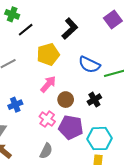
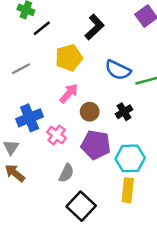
blue cross: (15, 105) -> (30, 118), size x1.5
pink cross: (47, 119) -> (57, 135), moved

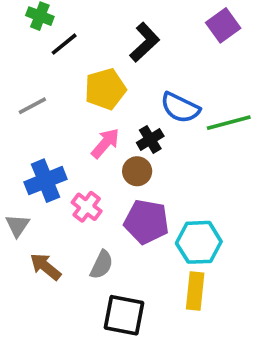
black cross: (124, 112) -> (150, 139), moved
brown arrow: (15, 173) -> (45, 267), moved
black square: (81, 206) -> (124, 315), turned -32

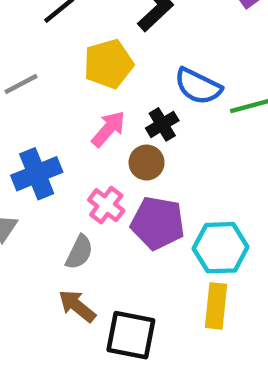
pink cross: (87, 207) -> (106, 205), moved
gray semicircle: (102, 265) -> (79, 252), moved
brown arrow: (45, 267) -> (77, 306), moved

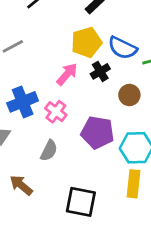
yellow pentagon: (108, 64) -> (86, 42), moved
brown circle: (147, 163) -> (129, 95), moved
pink cross: (106, 205) -> (56, 112), moved
brown arrow: (77, 306) -> (21, 185), moved

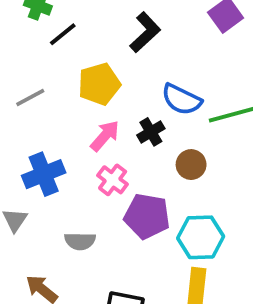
yellow pentagon: (86, 42) -> (99, 84), moved
pink cross: (56, 112) -> (113, 180), moved
gray semicircle: (49, 151) -> (80, 241), turned 65

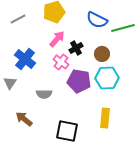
black cross: (151, 132) -> (76, 48), moved
blue cross: (44, 174) -> (25, 59), turned -30
cyan hexagon: (201, 237) -> (107, 78), moved

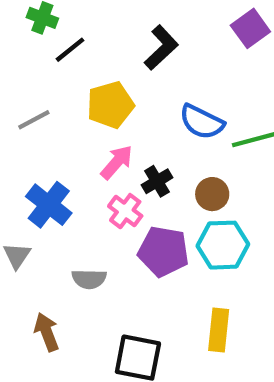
brown arrow: (24, 119) -> (47, 332), turned 30

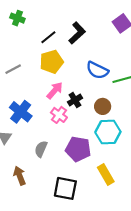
black line: (70, 50) -> (48, 37), moved
purple pentagon: (163, 251) -> (78, 149), moved
gray semicircle: (89, 279) -> (41, 149), turned 112
yellow rectangle: (219, 330) -> (106, 175), turned -36

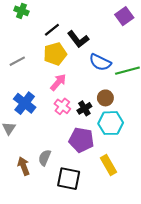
black L-shape: (77, 33) -> (78, 39), moved, turned 95
black cross: (75, 100) -> (84, 108), moved
gray semicircle: (41, 149) -> (45, 158), moved

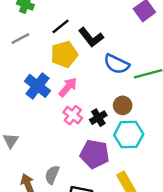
gray line: (17, 61) -> (20, 38), moved
blue cross: (25, 103) -> (37, 86), moved

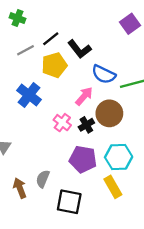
gray line: (20, 38) -> (26, 50), moved
pink arrow: (68, 87) -> (84, 96), moved
brown circle: (123, 105) -> (109, 113), size x1.5
cyan hexagon: (129, 135) -> (119, 157), moved

